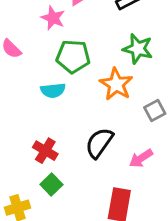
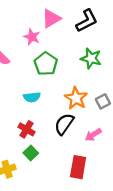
green pentagon: (73, 56) -> (46, 64), turned 30
orange star: (116, 84) -> (76, 98), moved
cyan semicircle: (53, 90) -> (32, 97), moved

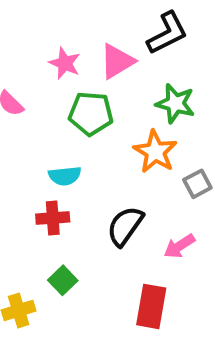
pink triangle: (51, 19) -> (117, 61), moved
green pentagon: (46, 64) -> (91, 113), turned -30
orange star: (76, 98) -> (155, 152), moved
red cross: (26, 129) -> (53, 218), moved, turned -35

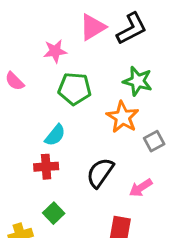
pink triangle: (117, 61) -> (93, 27), moved
pink star: (65, 63) -> (55, 51), turned -30
cyan semicircle: (65, 176) -> (55, 135), turned -45

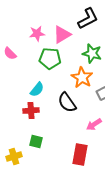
pink triangle: (93, 27) -> (62, 34), moved
black semicircle: (100, 173) -> (67, 102), moved, turned -70
green square: (54, 213) -> (36, 142), turned -32

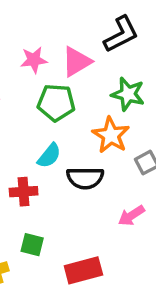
cyan semicircle: (37, 90) -> (49, 156), moved
black semicircle: (67, 102) -> (85, 178), turned -55
red rectangle: (80, 154) -> (83, 270), moved, turned 65

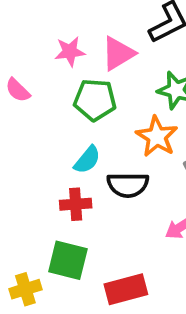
red cross: (24, 192) -> (76, 204), moved
green square: (32, 245) -> (68, 260), size x1.5

